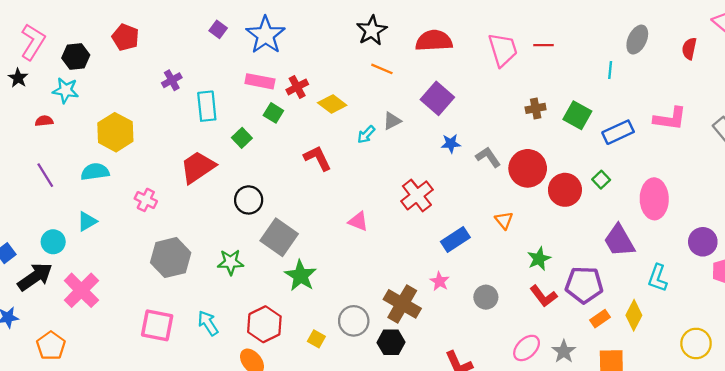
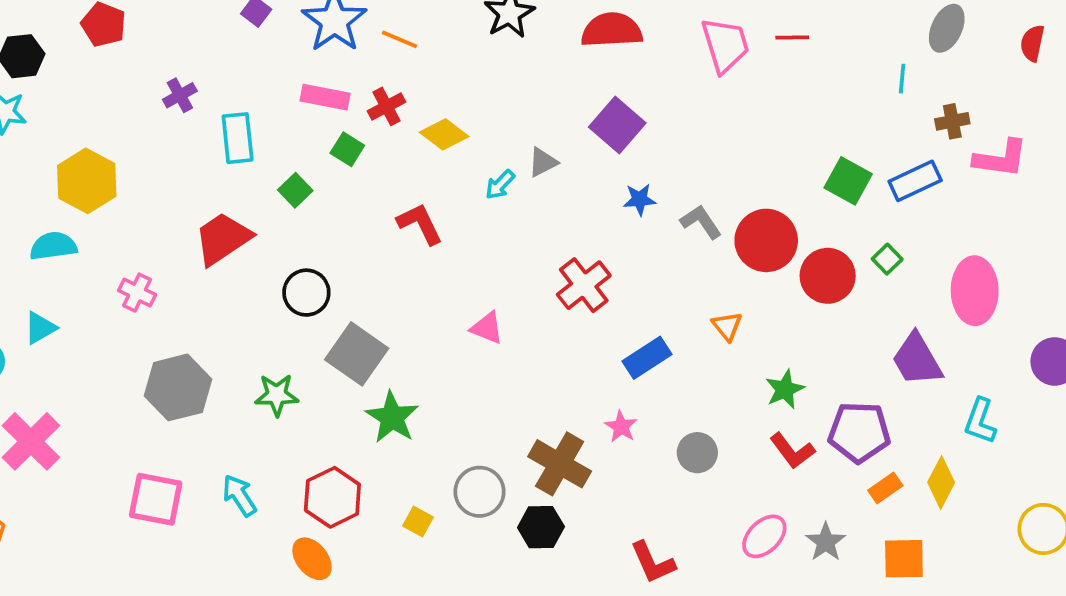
orange line: (382, 69) -> (399, 39), moved
brown cross: (536, 108) -> (952, 121), moved
green square: (577, 115) -> (848, 181), moved

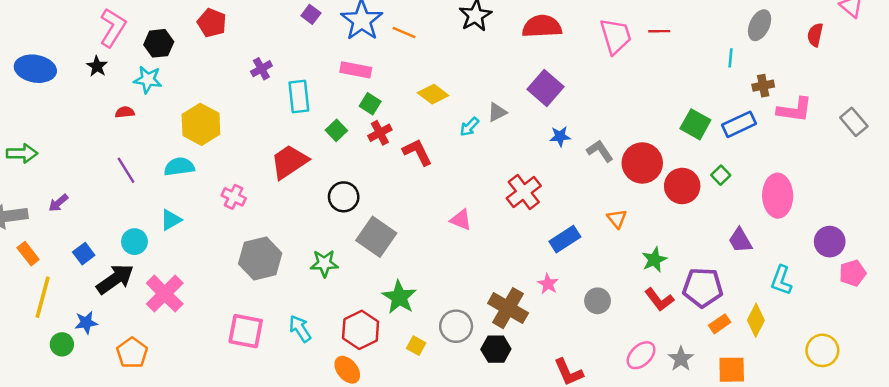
red cross: (386, 106) -> (380, 133), moved
purple trapezoid: (917, 360) -> (740, 240), size x0.7
green star: (392, 417) -> (399, 297), moved

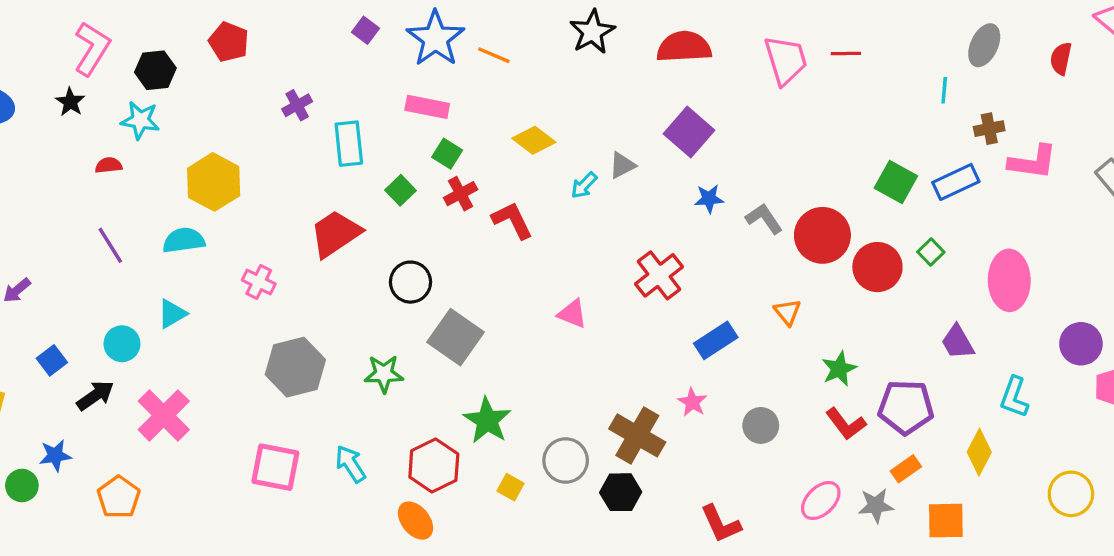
black arrow: (115, 279) -> (95, 395), size x0.7
orange rectangle: (720, 324) -> (906, 469), moved
gray star: (681, 359) -> (876, 506), turned 30

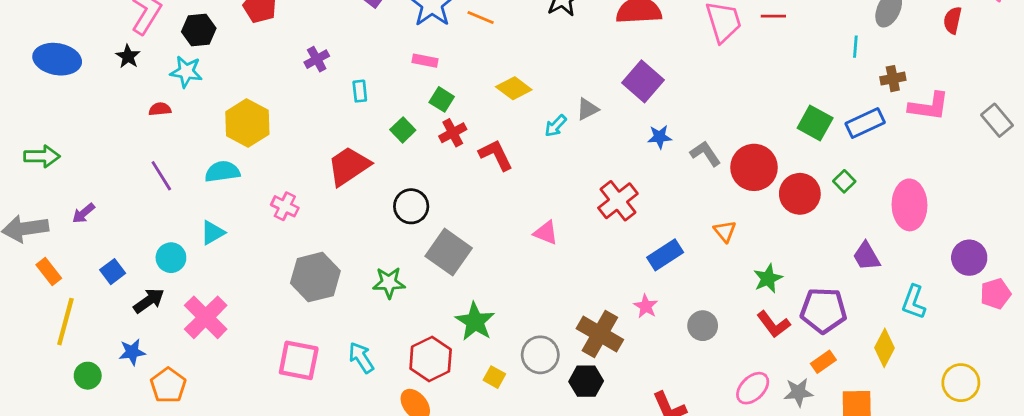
pink rectangle: (427, 107) -> (425, 61), size x0.7
cyan rectangle: (349, 144) -> (360, 91), size x0.6
blue star: (55, 455) -> (132, 352), moved

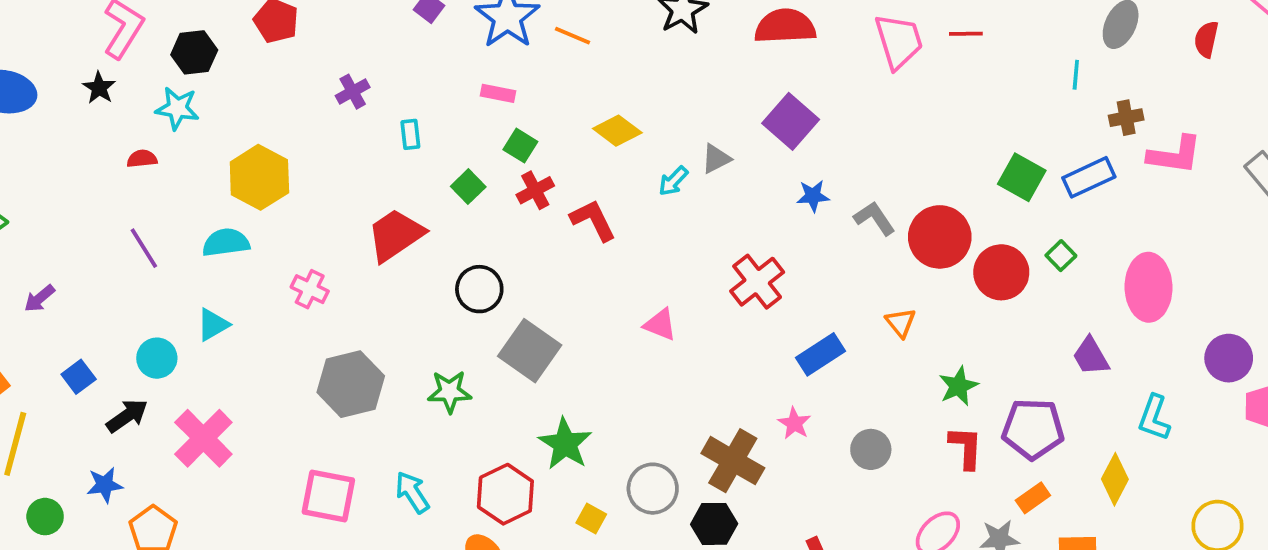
red L-shape: (773, 324) -> (966, 448), turned -140

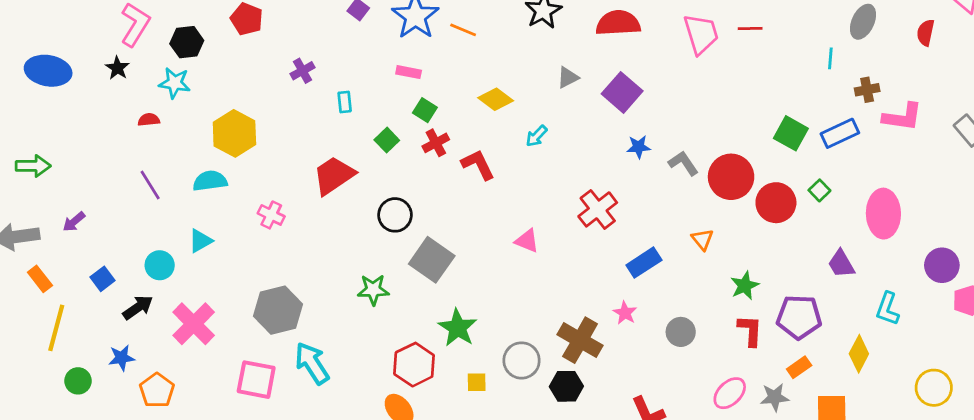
gray triangle: (716, 159) -> (568, 78), moved
gray hexagon: (351, 384) -> (278, 310), moved
cyan arrow: (412, 492) -> (312, 363), moved, size x1.4
pink square: (328, 496) -> (256, 380), moved
yellow square: (591, 518) -> (477, 382), turned -30

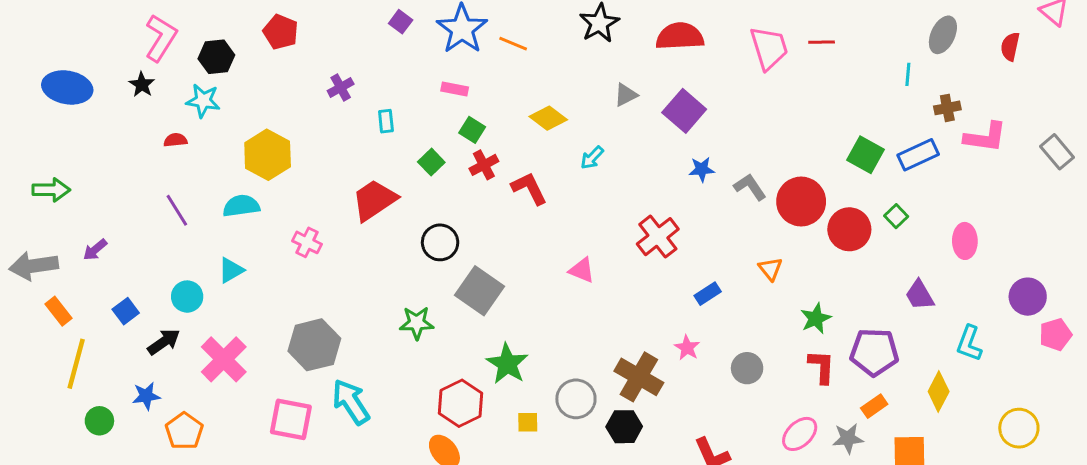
pink ellipse: (883, 214) -> (965, 241), size x0.7
blue rectangle: (644, 263) -> (708, 294), size x0.7

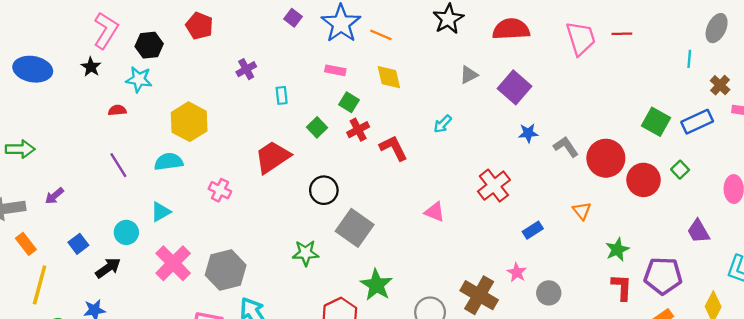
brown cross: (947, 108) -> (720, 85), turned -36
yellow diamond: (548, 118) -> (389, 77), moved, turned 40
pink cross: (224, 359) -> (173, 263), moved
gray circle: (747, 368) -> (549, 293), moved

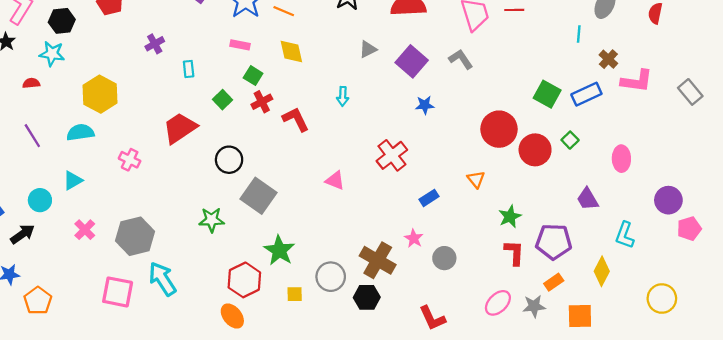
cyan arrow: (443, 124) -> (343, 96), turned -42
gray L-shape: (566, 147) -> (461, 59), moved
pink cross: (173, 263) -> (85, 230), size x0.6

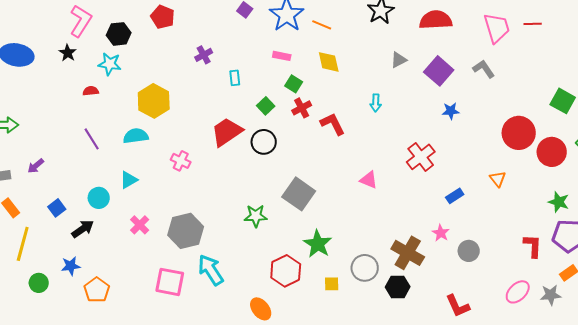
black circle: (229, 160) -> (264, 142), moved
green star: (510, 217) -> (559, 202), moved, turned -30
orange ellipse: (232, 316) -> (261, 309), moved

